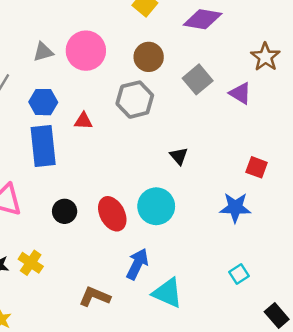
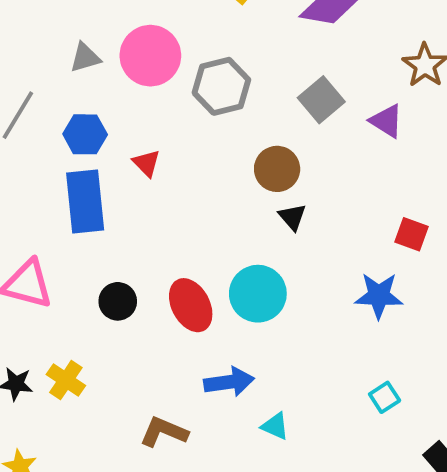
brown circle: (149, 57) -> (277, 169), moved
gray hexagon: (135, 100) -> (221, 86), moved
red triangle: (83, 121) -> (147, 163), turned 42
blue arrow: (137, 264) -> (229, 382), turned 56
cyan triangle: (167, 293) -> (275, 426), size x0.6

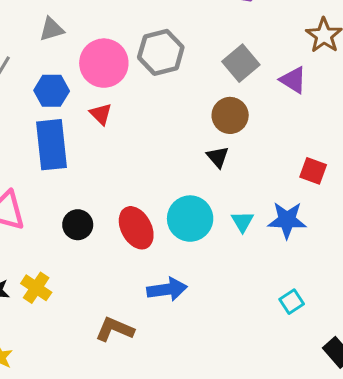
pink circle: (150, 56) -> (104, 63), moved
brown circle: (277, 169) -> (230, 115), moved
cyan triangle: (275, 426) -> (242, 222), moved, turned 35

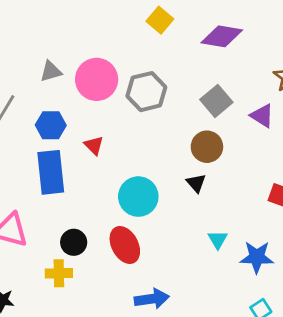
pink circle: (104, 63) -> (97, 79), moved
cyan circle: (190, 219) -> (138, 197), moved
blue star: (287, 220) -> (257, 257), moved
yellow cross: (36, 288) -> (59, 273), moved, turned -35

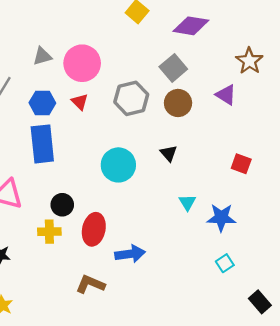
gray hexagon: (146, 92) -> (131, 98), moved
gray square: (216, 101) -> (173, 68), moved
red triangle: (94, 145) -> (80, 102), moved
brown circle: (207, 147) -> (178, 103), moved
red ellipse: (125, 245) -> (94, 229), moved, turned 40

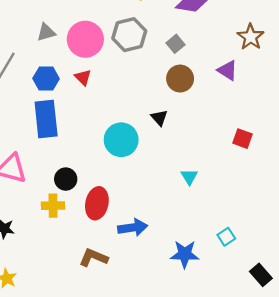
gray square: (173, 68) -> (175, 44), size x0.7
gray hexagon: (131, 98) -> (129, 35), moved
black triangle: (169, 153) -> (159, 118), moved
blue star: (221, 218) -> (185, 254), moved

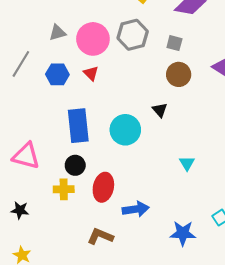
gray square: (175, 44) -> (174, 43), turned -35
blue rectangle: (46, 119) -> (78, 126), moved

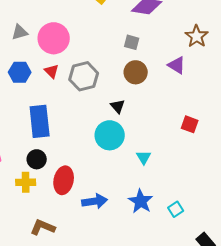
gray hexagon: (133, 35) -> (84, 76), moved
cyan circle: (125, 130) -> (110, 135), moved
blue star: (183, 233) -> (141, 201), moved, turned 30
brown L-shape: (100, 236) -> (43, 227), moved

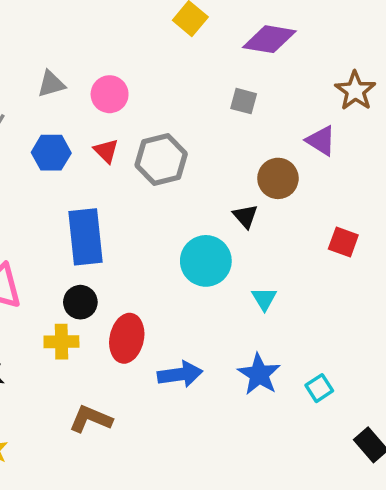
pink circle: (54, 38) -> (110, 94), size x0.7
brown circle: (136, 72) -> (278, 178), moved
black triangle: (118, 106) -> (245, 216), moved

